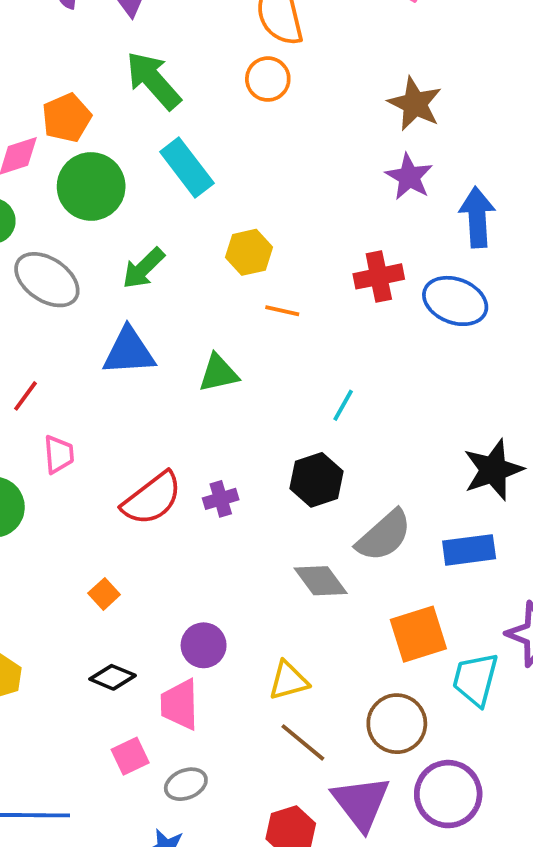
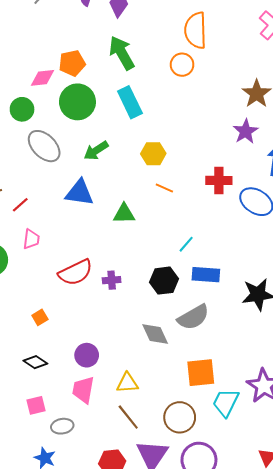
blue rectangle: (469, 550) -> (206, 275), moved
pink trapezoid: (180, 704) -> (83, 390), moved

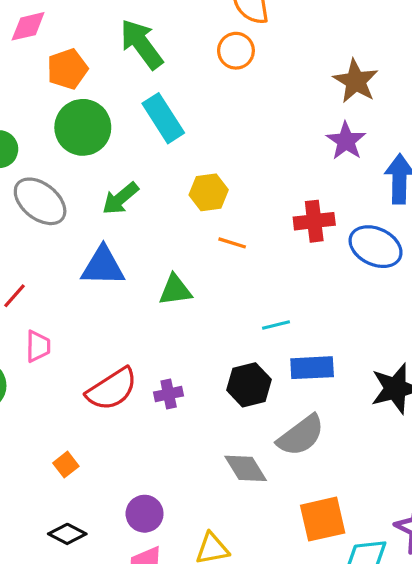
pink diamond: (42, 78) -> (28, 26), moved
cyan line: (186, 244) -> (276, 325), turned 42

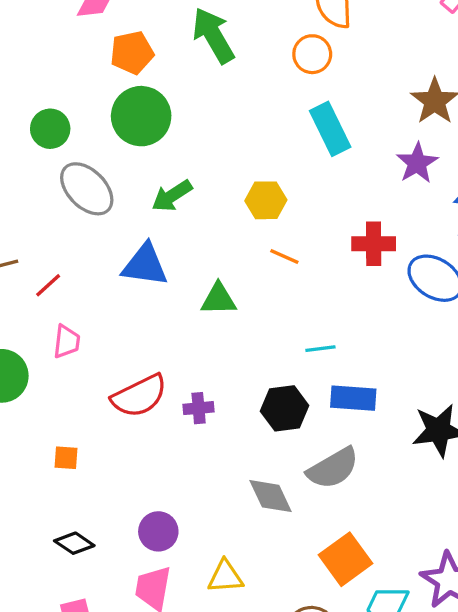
cyan rectangle: (163, 118) -> (330, 129), moved
orange square: (66, 465) -> (66, 458), moved, turned 35
orange square: (323, 519) -> (346, 559), turned -30

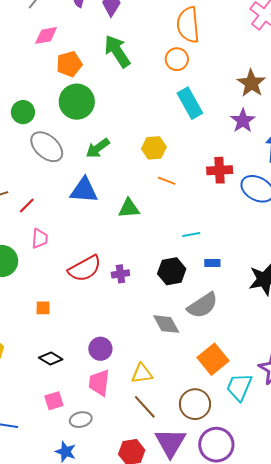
blue rectangle: (353, 398) -> (212, 263), size x0.6

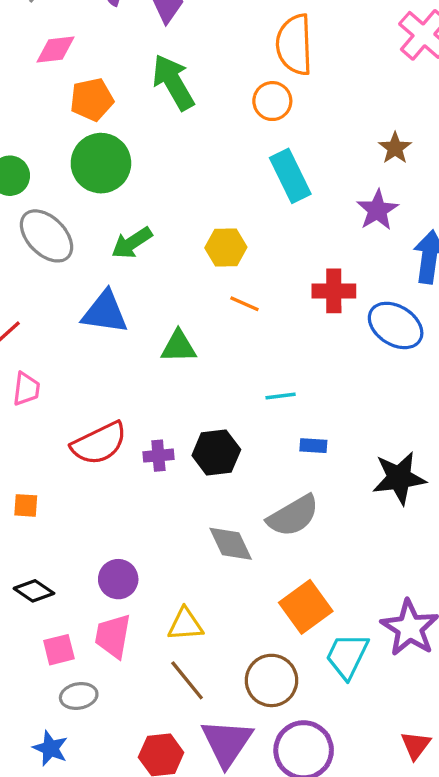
brown star: (251, 83) -> (395, 148), size x0.7
black hexagon: (172, 271) -> (216, 452), moved
pink square: (54, 401) -> (59, 650), moved

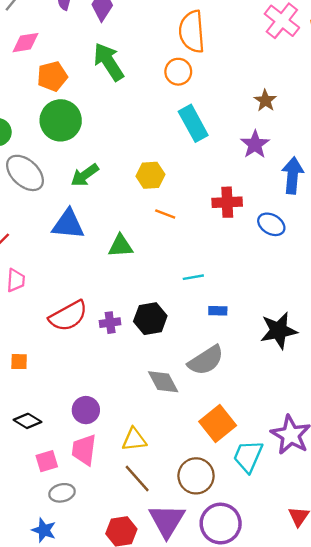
blue ellipse: (396, 325) -> (271, 224), size x0.7

